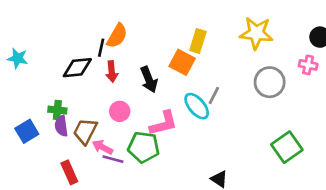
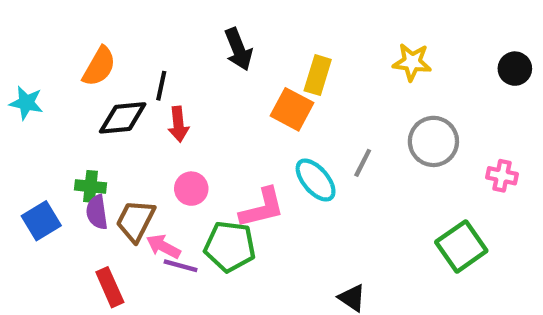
yellow star: (256, 33) -> (412, 62), size x0.7
orange semicircle: (117, 36) -> (99, 66), moved
pink cross: (308, 65) -> (502, 176), moved
black arrow: (149, 80) -> (238, 49), moved
gray line: (214, 95) -> (363, 163), moved

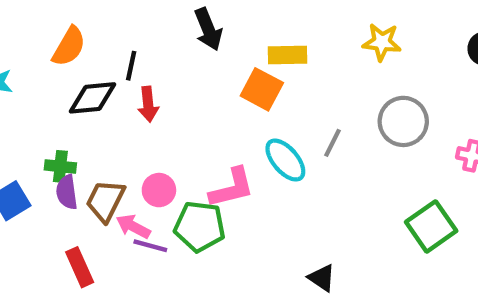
yellow rectangle: (318, 75) -> (288, 55), turned 72
pink circle: (191, 189) -> (159, 190), moved

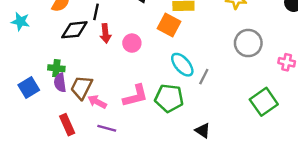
gray line: (333, 143) -> (204, 77), moved
pink L-shape: (232, 188) -> (136, 96), moved
pink circle: (159, 190) -> (132, 43), moved
green pentagon: (200, 226) -> (169, 98), moved
purple line: (150, 246) -> (107, 128), moved

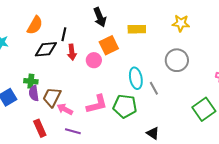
orange square: (169, 25) -> (109, 45), moved, turned 36
gray circle: (248, 43) -> (177, 60), moved
cyan ellipse: (182, 65) -> (136, 78), turned 30
gray line: (204, 77) -> (154, 88), turned -56

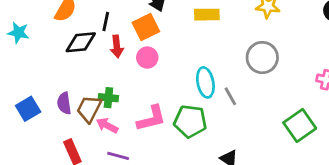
orange square: (109, 45) -> (146, 27), moved
green cross: (31, 81) -> (108, 98), moved

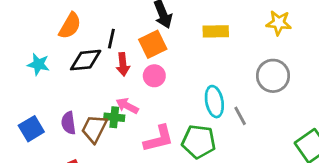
cyan star: (18, 33) -> (38, 64), moved
pink arrow: (107, 125) -> (127, 106), moved

